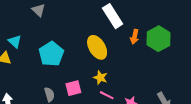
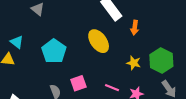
green hexagon: (158, 39) -> (161, 60), moved
yellow star: (100, 78) -> (134, 63), moved

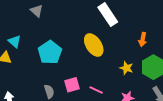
orange arrow: (135, 28) -> (143, 39), moved
pink line: (112, 88) -> (96, 90), moved

